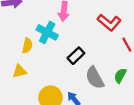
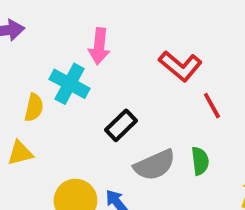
green semicircle: (120, 76) -> (200, 161), turned 144
gray semicircle: (95, 78) -> (155, 165), turned -85

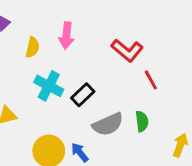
cyan cross: (70, 84) -> (49, 86), moved
yellow semicircle: (34, 108) -> (32, 47), moved

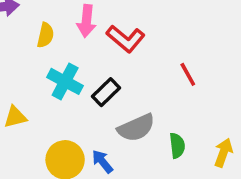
red L-shape: (127, 50) -> (126, 39), moved
green semicircle: (142, 121) -> (177, 146), moved

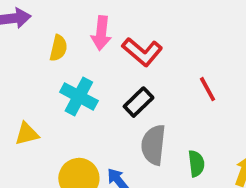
black rectangle: (106, 92) -> (139, 102), moved
gray semicircle: (136, 128) -> (153, 145), turned 120

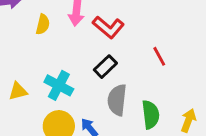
cyan cross: (79, 96) -> (59, 85), moved
green semicircle: (196, 164) -> (151, 115), size x1.4

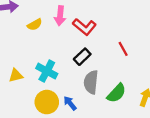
yellow semicircle: (43, 24) -> (35, 25), turned 48
green semicircle: (151, 115) -> (116, 93), turned 50

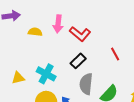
yellow semicircle: (35, 25) -> (35, 32), turned -144

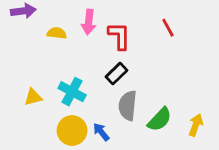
red L-shape: (80, 34) -> (119, 36), turned -130
red line: (115, 54) -> (168, 28), moved

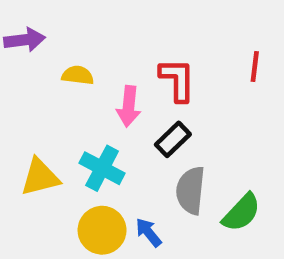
pink arrow: (89, 22) -> (129, 106), moved
red line: (168, 28) -> (255, 66), turned 36
yellow triangle: (33, 97) -> (40, 177), size x1.4

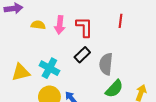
pink arrow: (129, 106) -> (60, 25), moved
gray semicircle: (191, 190) -> (106, 64), moved

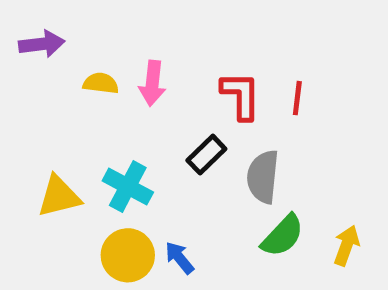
red line: (120, 21) -> (297, 98), moved
red L-shape: (84, 27) -> (241, 96), moved

